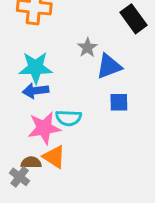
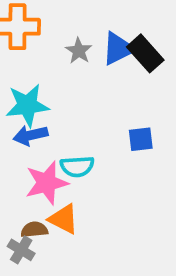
black rectangle: (133, 19) -> (145, 53), moved
gray star: (87, 48) -> (79, 51), moved
blue triangle: (109, 66) -> (118, 49), moved

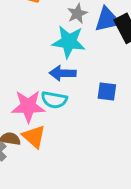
cyan star: (27, 105) -> (69, 42), moved
blue arrow: (30, 135) -> (63, 73), moved

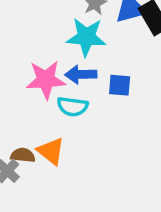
blue square: (107, 92) -> (120, 85), moved
pink star: (28, 106) -> (46, 80), moved

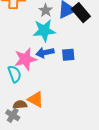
cyan semicircle: (73, 107) -> (15, 74), moved, turned -108

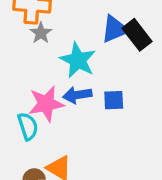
gray star: (46, 10) -> (41, 33), moved
cyan star: (44, 31) -> (78, 60), turned 30

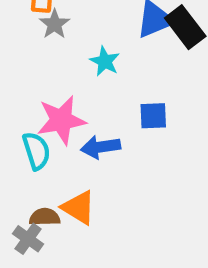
cyan star: (78, 60) -> (105, 61), size x0.6
blue arrow: (77, 95) -> (101, 147), moved

